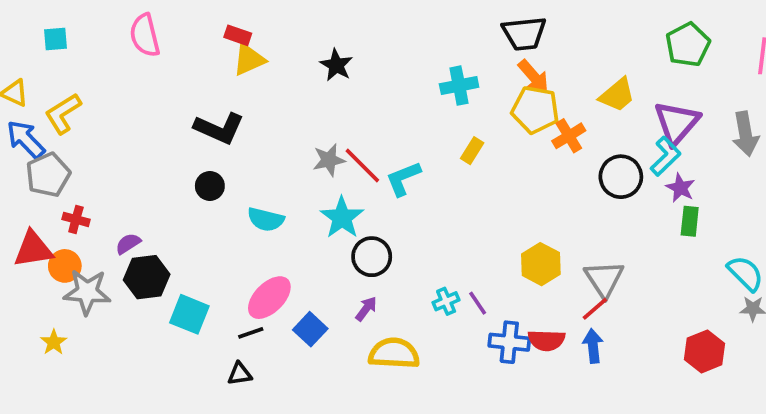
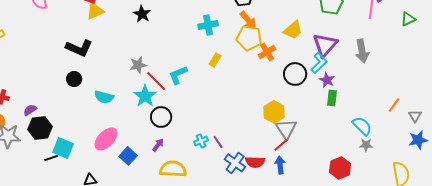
red line: (362, 166) -> (156, 81), moved
yellow hexagon: (541, 264) -> (274, 112), moved
black line: (251, 333) -> (51, 158), moved
blue cross: (509, 342) -> (235, 163), turned 30

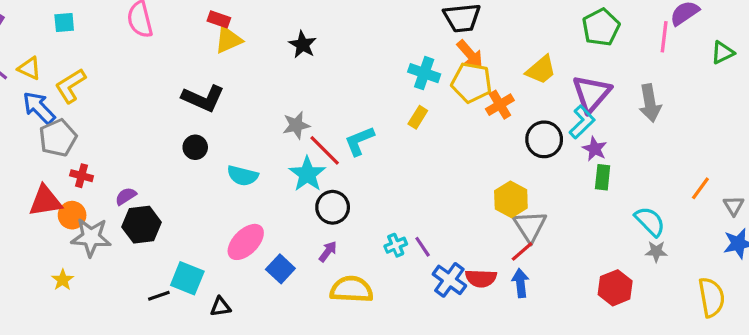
cyan cross: (208, 25) -> (424, 73), moved, turned 30
cyan square: (63, 148) -> (187, 278), moved
black line: (51, 158) -> (159, 296), moved

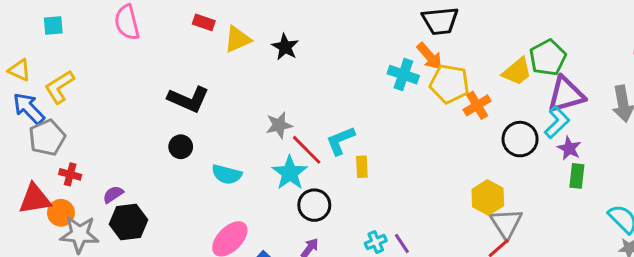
green pentagon: (601, 27) -> (548, 58), moved
yellow triangle: (228, 40) -> (238, 39), moved
orange arrow: (470, 54) -> (429, 56), moved
purple triangle: (591, 94) -> (566, 95), turned 33
yellow rectangle: (418, 117) -> (362, 167), moved, turned -35

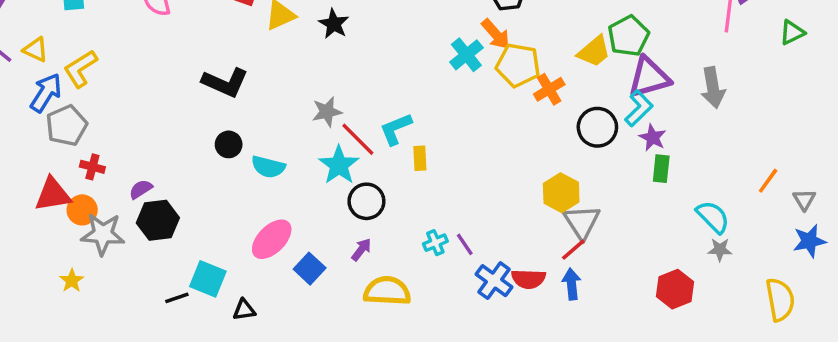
cyan cross: (403, 75) -> (466, 55), turned 32
blue arrow: (29, 108) -> (46, 93), turned 76
black circle: (181, 147) -> (229, 144), moved

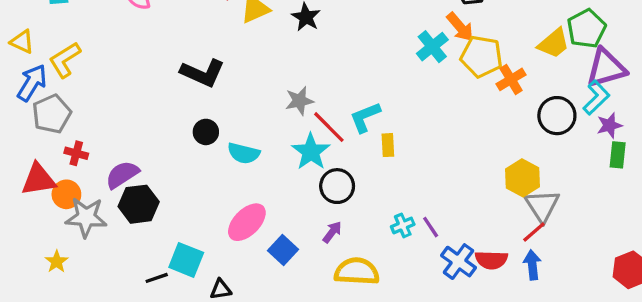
purple star: (653, 138) -> (609, 125), turned 30
purple semicircle: (141, 189) -> (122, 175), size x1.5

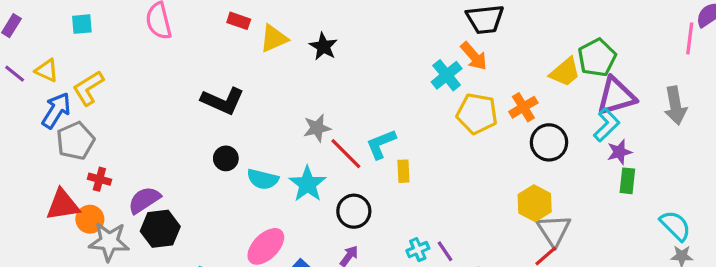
yellow pentagon: (481, 56) -> (477, 114), moved
black circle: (557, 116) -> (549, 142), moved
cyan star: (311, 152) -> (307, 184), moved

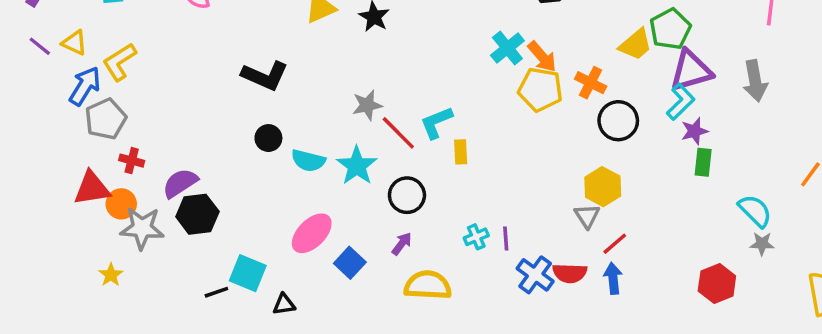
orange arrow: (474, 56) -> (542, 57), moved
orange cross: (523, 107) -> (591, 83), turned -32
gray triangle: (554, 230) -> (587, 216), moved, size x0.7
purple line: (445, 251) -> (506, 238), turned 30

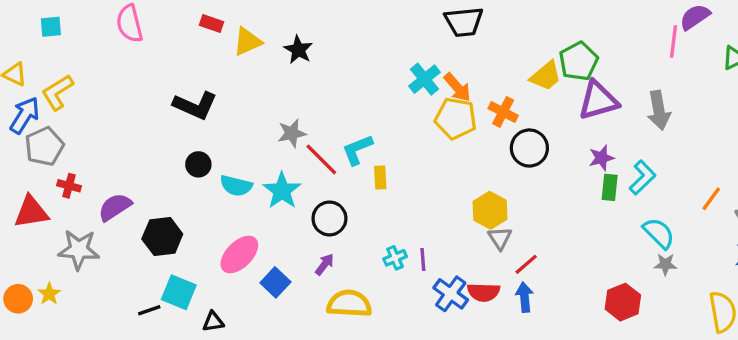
cyan L-shape: (681, 102) -> (642, 178), moved
yellow hexagon: (603, 187) -> (490, 210), moved
orange circle: (121, 204) -> (18, 299), moved
black hexagon: (197, 214) -> (162, 236), moved

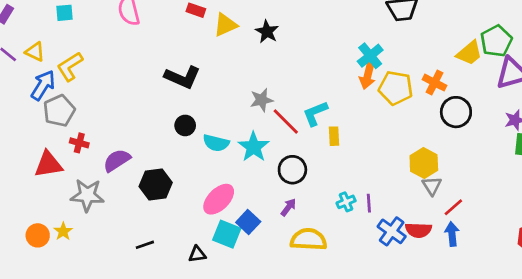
orange arrow: (457, 87) -> (367, 76), moved, turned 55
cyan square: (179, 292) -> (227, 234), moved

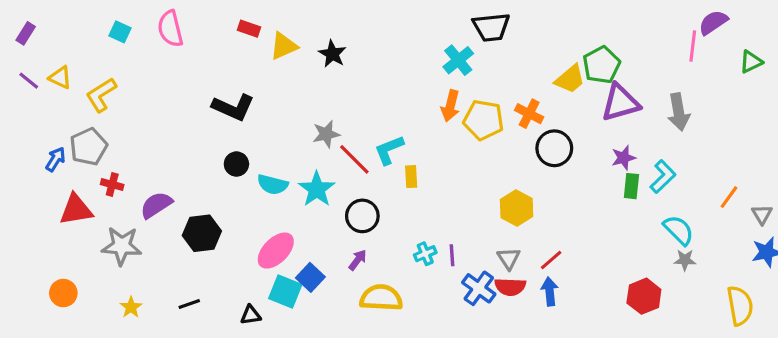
cyan square: (64, 13) -> (120, 32), moved, turned 30
cyan cross: (370, 56) -> (458, 60), moved
blue arrow: (43, 85) -> (55, 159), moved, size x0.7
gray triangle: (432, 186) -> (509, 258), moved
yellow star: (63, 231) -> (131, 307), moved

